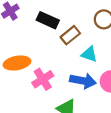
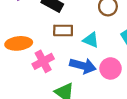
brown rectangle: (70, 35) -> (63, 30), moved, turned 36

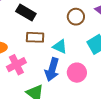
blue arrow: (83, 66) -> (52, 69), turned 90

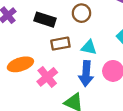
brown circle: (76, 17) -> (81, 13), moved

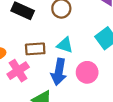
brown rectangle: (60, 44) -> (35, 49), moved

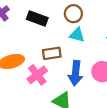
cyan triangle: (65, 45) -> (77, 35), moved

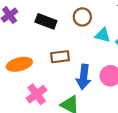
cyan triangle: (77, 35) -> (103, 35), moved
pink cross: (37, 75) -> (37, 94), moved

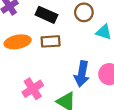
brown rectangle: (60, 57) -> (51, 41), moved
orange ellipse: (19, 64) -> (18, 42), moved

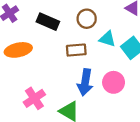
brown rectangle: (51, 41) -> (76, 50), moved

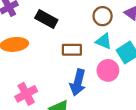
brown circle: (87, 19) -> (103, 16), moved
pink circle: (114, 82) -> (108, 70), moved

